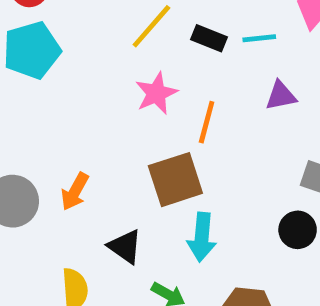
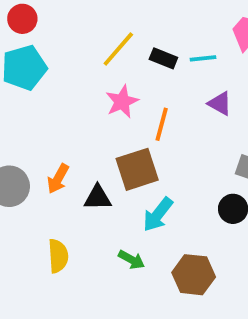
purple triangle: (281, 96) -> (220, 103), turned 40
cyan arrow: (202, 237) -> (158, 214), turned 33
black triangle: (125, 247) -> (98, 198), moved, turned -36

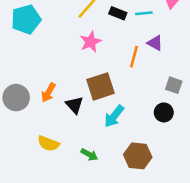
orange line: (162, 124) -> (134, 57), moved
black triangle: (98, 198) -> (74, 105), turned 48
yellow semicircle: (58, 256) -> (48, 143), turned 115
green arrow: (131, 260) -> (89, 155), moved

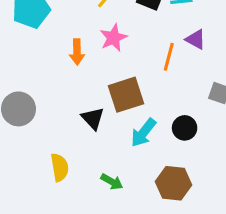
orange arrow: (48, 93) -> (77, 52), moved, turned -30
black circle: (164, 112) -> (185, 128), moved
yellow semicircle: (48, 143) -> (60, 167), turned -120

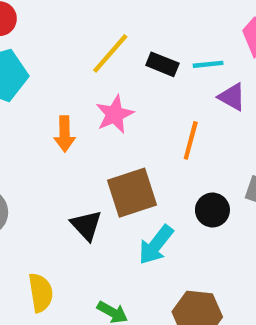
purple triangle: (196, 39) -> (232, 97), moved
black circle: (185, 128) -> (212, 210), moved

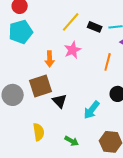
brown square: (132, 193) -> (41, 86), moved

